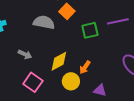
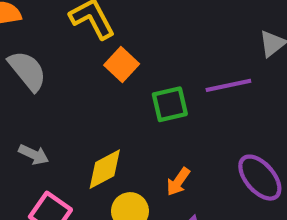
gray semicircle: (44, 22) -> (27, 71), moved, turned 40
orange arrow: (85, 67) -> (178, 182), moved

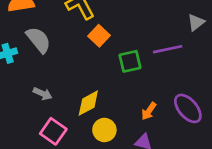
orange arrow: (178, 182) -> (149, 111), moved

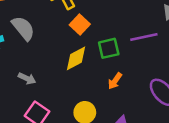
yellow diamond: (88, 103) -> (76, 58), moved
orange arrow: (149, 111) -> (115, 81), moved

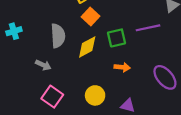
gray semicircle: (23, 28) -> (58, 36), moved, turned 35
orange arrow: (115, 81) -> (122, 67), turned -119

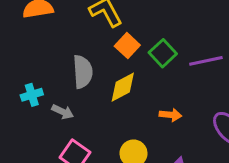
cyan cross: (14, 31) -> (32, 95), moved
green square: (117, 38) -> (163, 53), moved, turned -30

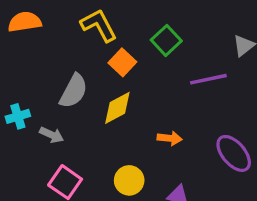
green square: (163, 53) -> (166, 40), moved
gray semicircle: (83, 72) -> (74, 91), turned 32

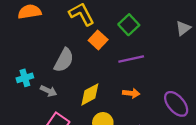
purple line: (208, 79) -> (131, 59), moved
yellow diamond: (117, 108) -> (90, 94), moved

